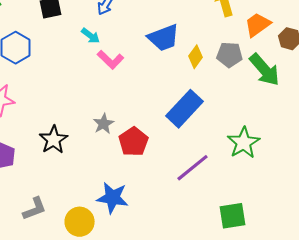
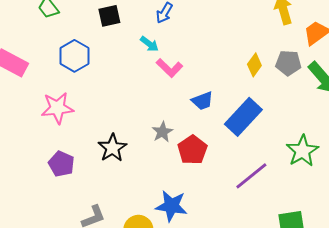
blue trapezoid: (164, 38) -> (202, 101), moved, size x0.7

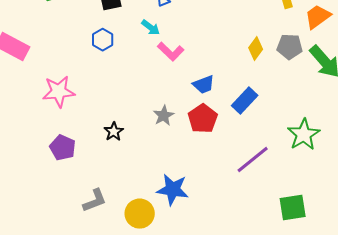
blue hexagon: (74, 56) -> (103, 40), moved, size x0.7
blue rectangle: (243, 117) -> (245, 101), size x0.7
black star: (112, 148) -> (114, 132), size x0.7
red pentagon: (192, 150) -> (203, 119), moved

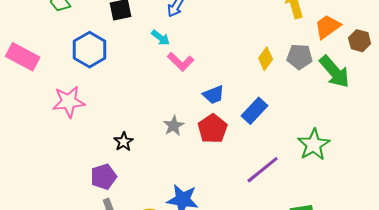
blue hexagon: (103, 40) -> (90, 50), moved, size x1.6
purple pentagon: (63, 148) -> (104, 177), moved, turned 30

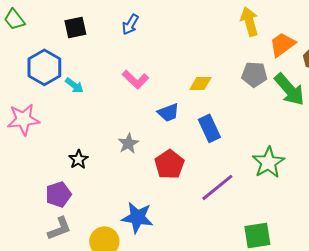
cyan arrow: (161, 38) -> (74, 85), moved
yellow diamond: (266, 59) -> (200, 83), moved, turned 55
blue rectangle: (255, 111) -> (209, 128), turned -68
red pentagon: (213, 129) -> (169, 164), moved

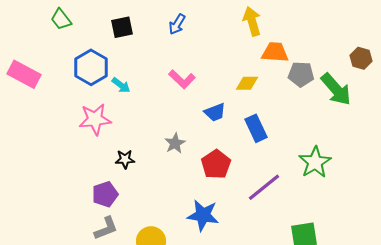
yellow arrow: (249, 21) -> (252, 21), moved
orange trapezoid: (282, 44) -> (275, 52), moved, turned 40
pink star: (23, 119) -> (95, 119), moved
black star: (78, 159) -> (125, 159), turned 30
blue star: (137, 217) -> (203, 215), moved

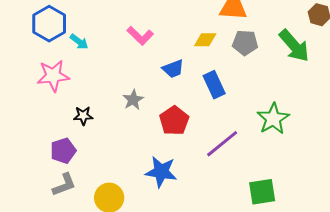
gray pentagon: (301, 74) -> (245, 43), moved

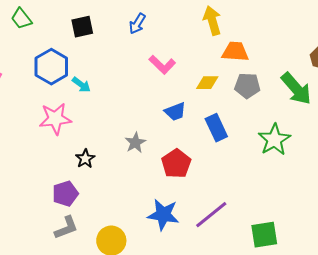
pink L-shape: (140, 36) -> (162, 65), moved
black star: (83, 116) -> (85, 159), turned -30
green star: (273, 119) -> (274, 140), moved
purple line: (222, 144) -> (211, 215), moved

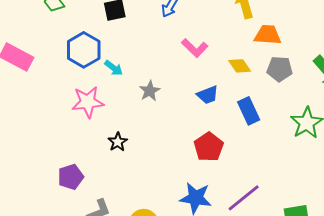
yellow diamond: (207, 83) -> (240, 66), turned 55
gray star: (135, 143) -> (150, 91), moved
purple pentagon: (65, 194) -> (71, 177), moved

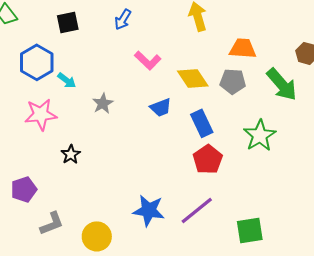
orange trapezoid: (268, 35) -> (243, 48), moved
yellow diamond: (240, 66) -> (193, 78), size x1.4
red pentagon: (209, 147) -> (208, 159), moved

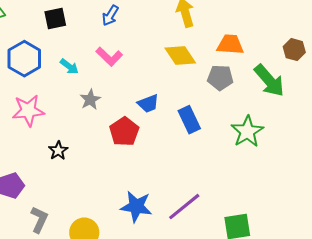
pink L-shape: (148, 60) -> (109, 57), moved
yellow diamond: (193, 78) -> (180, 56), moved
cyan arrow: (67, 80) -> (69, 67), moved
red pentagon: (208, 159) -> (124, 132), moved
gray L-shape: (52, 223) -> (39, 220), turned -44

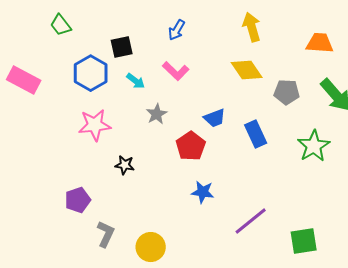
black square: (55, 19) -> (122, 47), moved
orange trapezoid: (230, 45) -> (320, 43), moved
black star: (58, 151) -> (125, 165), turned -30
blue star: (136, 207) -> (203, 192), moved, size x0.7

